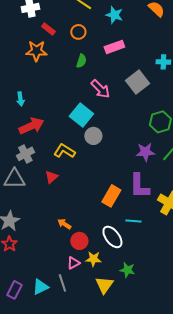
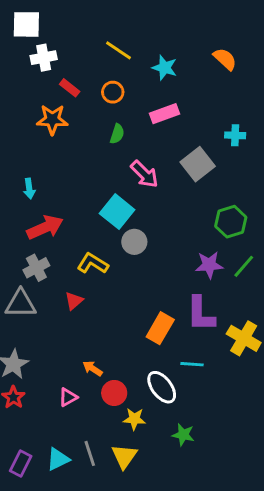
pink triangle: (73, 263) -> (68, 397), moved
yellow triangle: (104, 285) -> (124, 456), moved

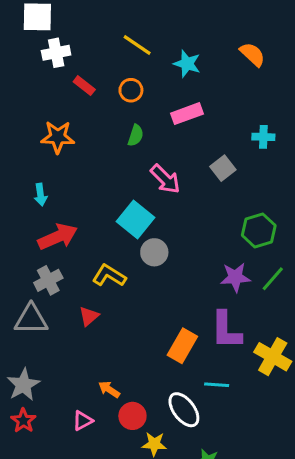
orange star: (52, 119) -> (58, 137), moved
gray square: (198, 164) -> (223, 168), size x0.7

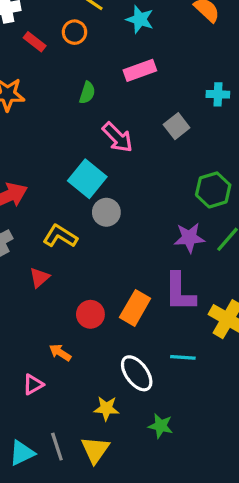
orange circle: (131, 90) -> (74, 32), moved
cyan line: (217, 385) -> (183, 357), moved
red circle: (132, 416) -> (90, 314), moved

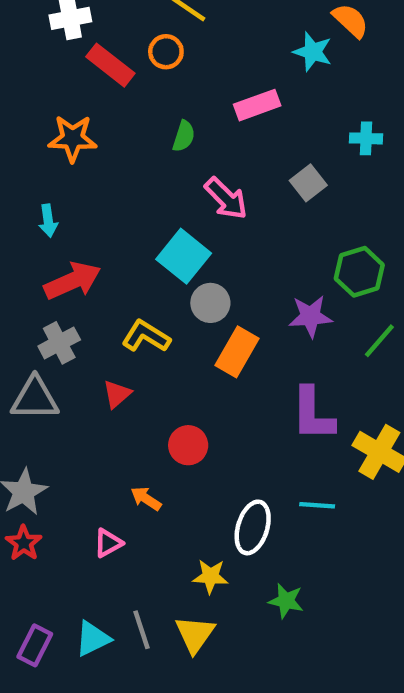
cyan star: (140, 19) -> (313, 52), moved
red rectangle: (35, 42) -> (110, 65), size x1.5
purple star: (189, 238) -> (310, 316), moved
orange rectangle: (135, 308) -> (237, 352), moved
white ellipse: (137, 373) -> (253, 527), turned 54

